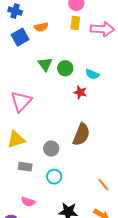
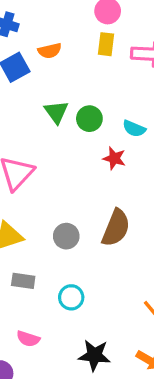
gray circle: (51, 149) -> (66, 236), moved

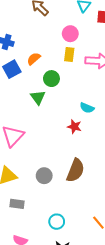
orange semicircle: (50, 51) -> (34, 59), turned 152
green circle: (89, 119) -> (51, 79), moved
cyan circle: (71, 297) -> (57, 222), moved

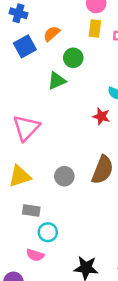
green triangle: (38, 97) -> (57, 81), turned 42
cyan circle: (57, 222) -> (48, 232), moved

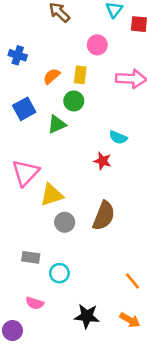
yellow rectangle: (95, 29) -> (80, 75), moved
blue square: (25, 46) -> (24, 109), moved
yellow triangle: (20, 176) -> (52, 195), moved
cyan circle: (48, 232) -> (59, 273), moved

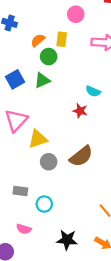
green circle: (74, 101) -> (49, 57), moved
blue square: (24, 109) -> (15, 79), moved
brown semicircle: (104, 216) -> (81, 156), turned 30

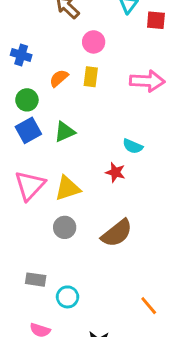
pink circle: (76, 14) -> (94, 42), moved
green circle: (49, 57) -> (27, 100), moved
yellow triangle: (38, 139) -> (68, 188), moved
gray circle: (49, 162) -> (65, 227), moved

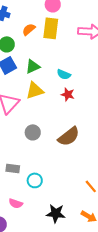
yellow rectangle: (91, 77) -> (51, 28), size x1.5
cyan semicircle: (133, 146) -> (64, 74), moved
yellow triangle: (68, 188) -> (35, 90), moved

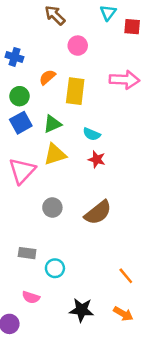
yellow rectangle: (51, 28) -> (75, 91), moved

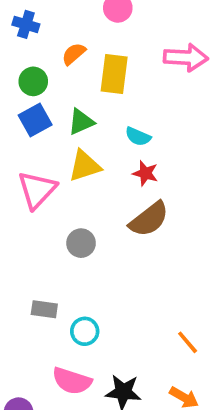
brown semicircle: (98, 213) -> (149, 219), moved
pink semicircle: (31, 297) -> (72, 381), moved, size x1.5

